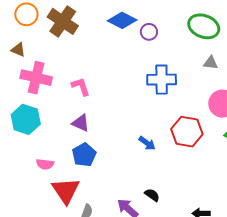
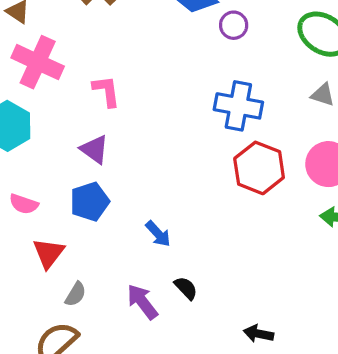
red hexagon: (187, 132) -> (259, 168), moved
blue arrow: (147, 143) -> (158, 234), moved
red triangle: (66, 191) -> (49, 253), size x0.7

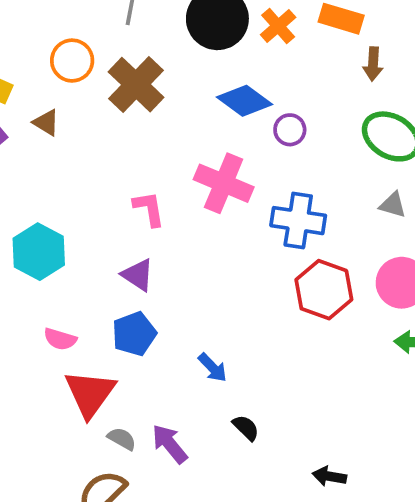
pink cross: (38, 62) -> (224, 183), moved
red triangle: (49, 253) -> (90, 393), size x1.4
gray semicircle: (76, 294) -> (122, 439), turned -90
purple arrow: (142, 302) -> (170, 444), moved

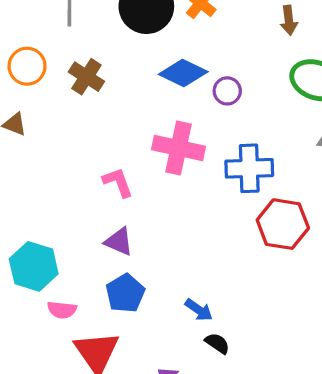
brown cross: (136, 85) -> (86, 77), size x0.7
cyan hexagon: (39, 252) -> (34, 266), moved
black semicircle: (246, 428) -> (217, 343), moved

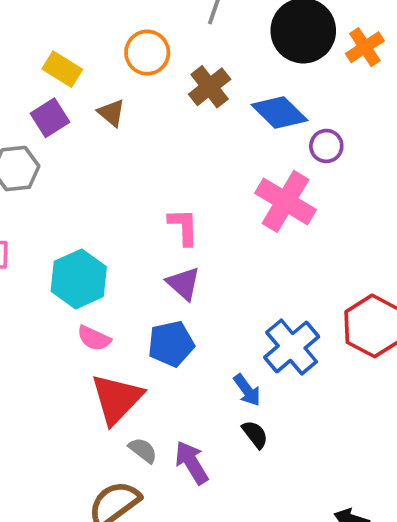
blue diamond: (183, 73) -> (279, 112), moved
purple circle: (227, 91) -> (326, 146), moved
blue cross: (249, 168) -> (292, 347), moved, turned 33
pink L-shape: (118, 182) -> (183, 227), moved

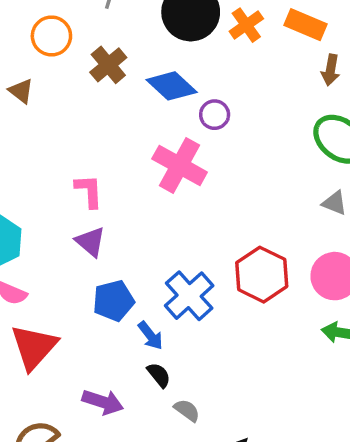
blue pentagon: (171, 344) -> (114, 301), moved
gray semicircle: (143, 450) -> (187, 410), moved
purple arrow: (192, 463) -> (103, 402), turned 141

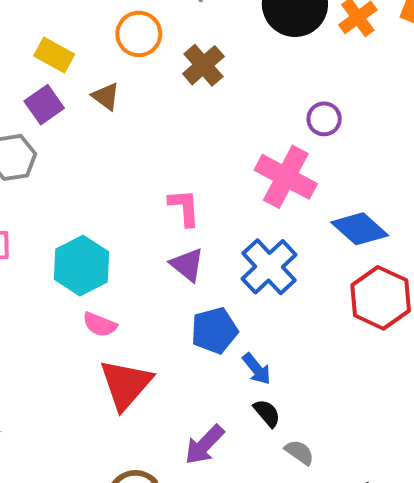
blue diamond: (172, 86) -> (360, 229), moved
blue cross: (189, 296) -> (269, 267), moved
purple arrow: (103, 402) -> (204, 445), turned 117

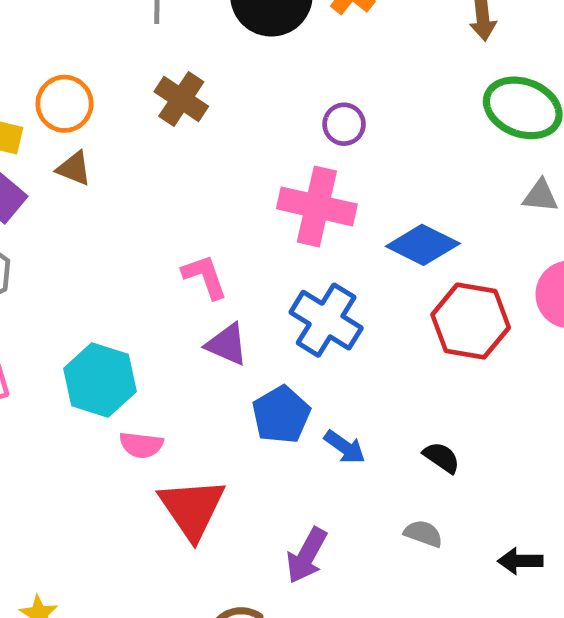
orange circle: (139, 34) -> (65, 104), moved
black semicircle: (267, 413) -> (442, 457), moved

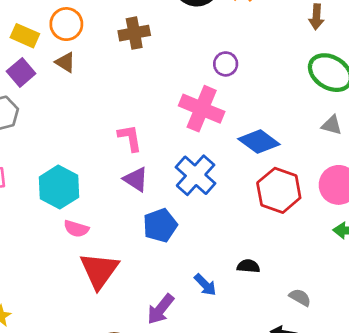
brown cross: (181, 99) -> (134, 33), turned 36
blue arrow: (345, 447) -> (205, 285), moved
black semicircle: (442, 457) -> (248, 266), turned -40
gray semicircle: (423, 534) -> (300, 297), moved

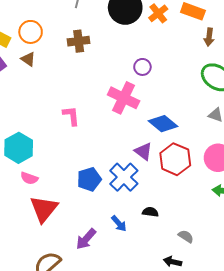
blue cross: (196, 175) -> (124, 177), moved
purple triangle: (136, 179) -> (143, 151), moved

